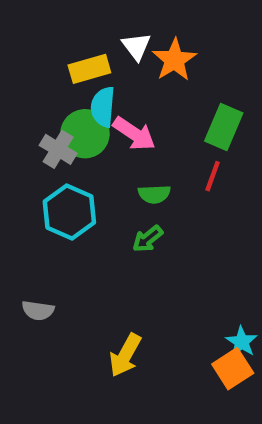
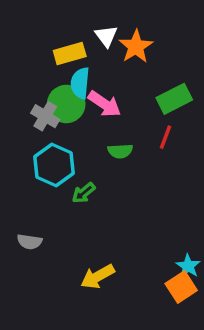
green rectangle: (224, 127) -> (174, 99), turned 40
green arrow: (148, 239) -> (84, 193), moved
yellow arrow: (125, 355) -> (98, 277), turned 32

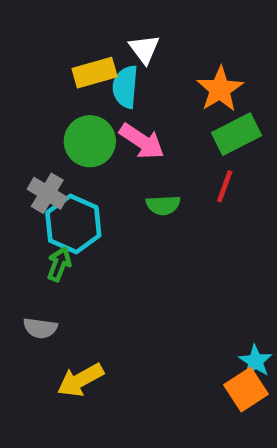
orange star: (136, 47) -> (220, 89), moved
cyan semicircle: (80, 83) -> (125, 87), moved
gray cross: (45, 116) -> (47, 193), moved
green arrow: (84, 193) -> (59, 264), moved, turned 150
yellow arrow: (98, 277) -> (80, 380), moved

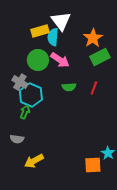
white triangle: (144, 49) -> (61, 21), size x1.5
red line: (225, 186) -> (94, 88), moved
orange square: (246, 390) -> (93, 165), moved, turned 30

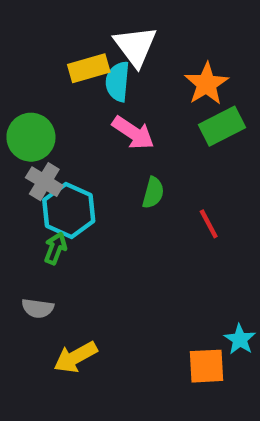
green circle: (38, 60) -> (31, 137), moved
green semicircle: (69, 87) -> (153, 193), turned -72
red line: (94, 88) -> (209, 224), moved, turned -48

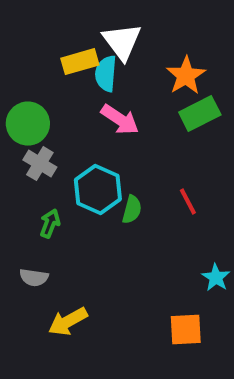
green semicircle: (153, 193) -> (132, 209), moved
cyan hexagon: (69, 210) -> (98, 190), moved
cyan star: (240, 339) -> (216, 277), moved

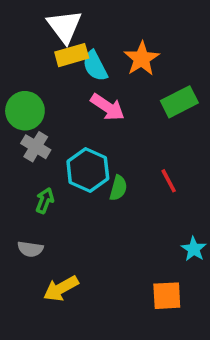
white triangle: (122, 42) -> (64, 26), moved
cyan semicircle: (106, 74) -> (95, 66), turned -32
orange star: (186, 76) -> (142, 59), moved

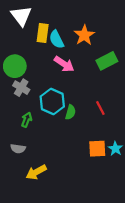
white triangle: (64, 26) -> (21, 16), moved
yellow rectangle: (72, 55) -> (43, 33), turned -66
orange square: (167, 296) -> (97, 149), moved

